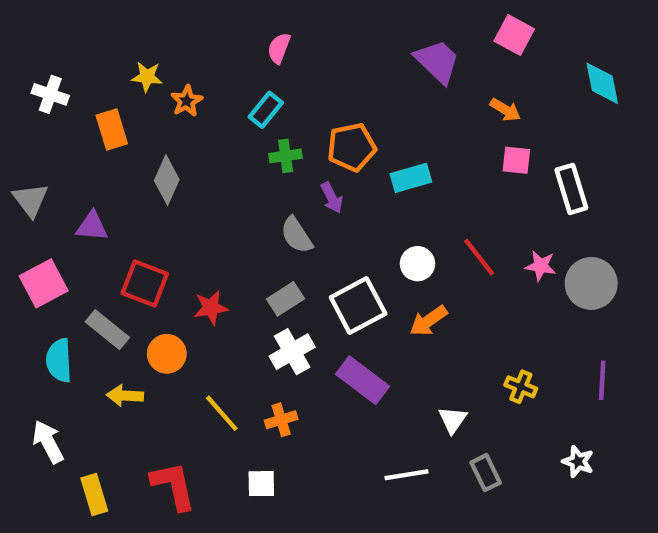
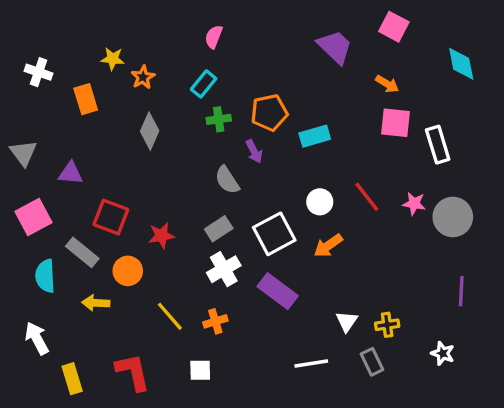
pink square: (516, 160) -> (396, 123), size x1.4
gray diamond: (167, 180) -> (150, 131), moved
yellow cross: (521, 387) -> (387, 325), moved, turned -30

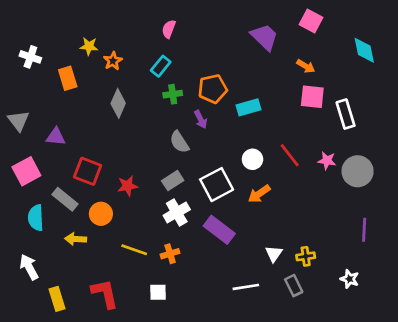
yellow line: (170, 316) -> (134, 250), turned -30

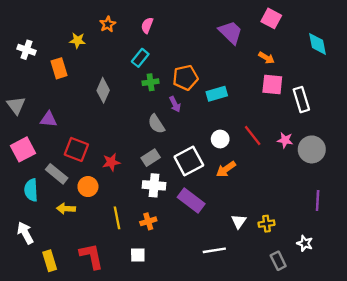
orange star: (113, 61) -> (108, 24), moved
white cross: (177, 212) -> (154, 185), turned 35
yellow line: (134, 250) -> (117, 218), turned 60
gray rectangle: (294, 286) -> (278, 261), moved

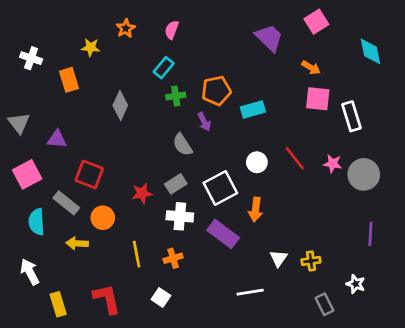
pink square: (271, 18) -> (316, 22), turned 30
red star: (111, 162) -> (142, 193), moved
orange arrow: (226, 169) -> (256, 210), moved, turned -48
white square: (138, 255) -> (161, 297), turned 35

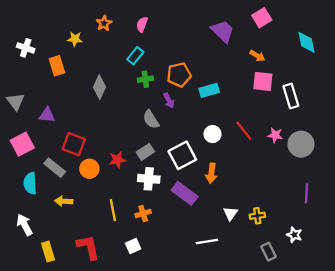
orange circle: (103, 218) -> (89, 169), moved
white square: (161, 297) -> (133, 246), turned 32

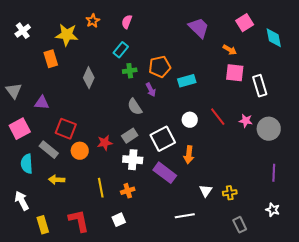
pink square: (262, 18) -> (245, 23), moved
yellow star: (75, 39) -> (67, 35), size x1.6
white cross: (26, 48) -> (23, 31), moved, turned 35
white star: (294, 235) -> (273, 210), moved

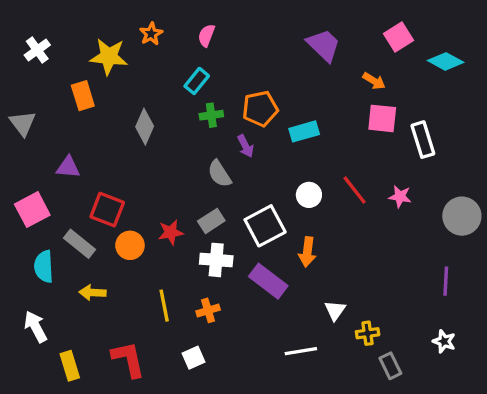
cyan diamond: (274, 38) -> (446, 61), turned -50
gray triangle: (14, 91) -> (23, 123), moved
gray circle: (269, 129) -> (462, 216), moved
yellow cross: (230, 193) -> (368, 333), moved

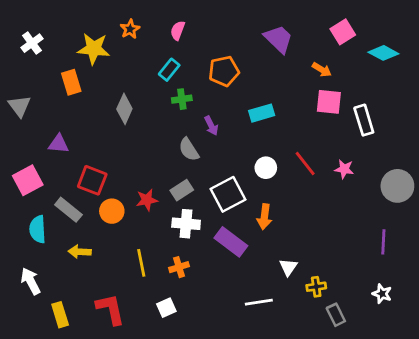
orange pentagon: (260, 109) -> (224, 71), moved

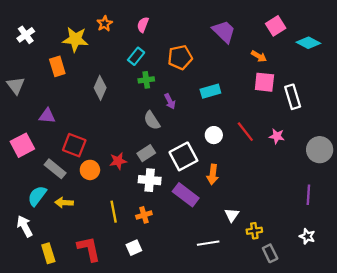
cyan semicircle: (38, 229) -> (37, 196), moved, turned 40

